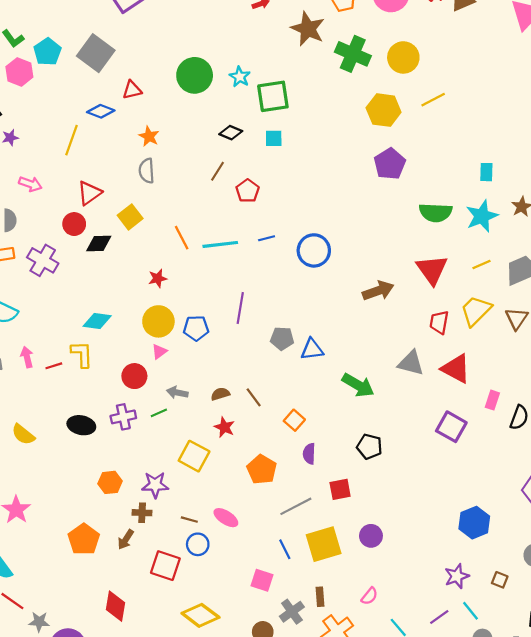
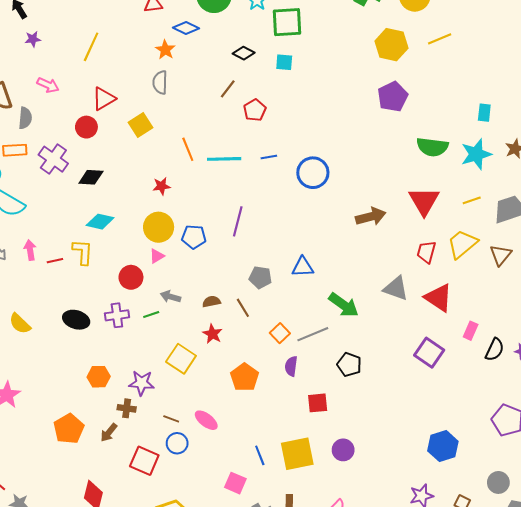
blue diamond: (101, 111) -> (186, 28), moved
black diamond: (99, 244) -> (91, 177), moved
gray pentagon: (282, 338) -> (260, 277), moved
gray line: (296, 506) -> (313, 334), moved

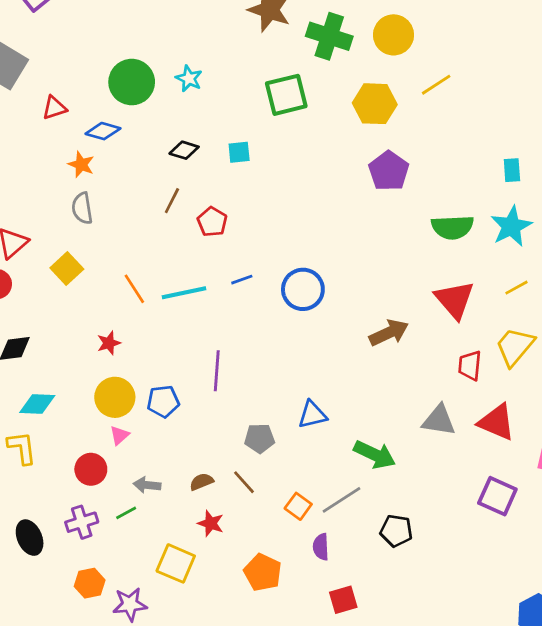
green square: (287, 22) -> (286, 95), moved
black ellipse: (76, 320) -> (30, 538), turned 60
orange hexagon: (99, 377) -> (90, 583), moved
red square: (318, 403) -> (343, 600), moved

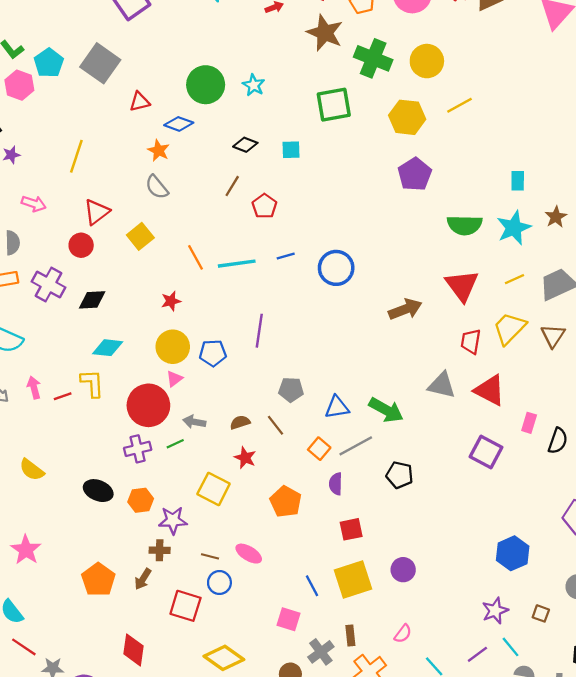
gray semicircle: (82, 208) -> (157, 187), turned -35
blue triangle: (312, 415) -> (337, 407), moved
red circle: (91, 469) -> (148, 405), size x1.6
black ellipse: (30, 538) -> (98, 491), moved, turned -48

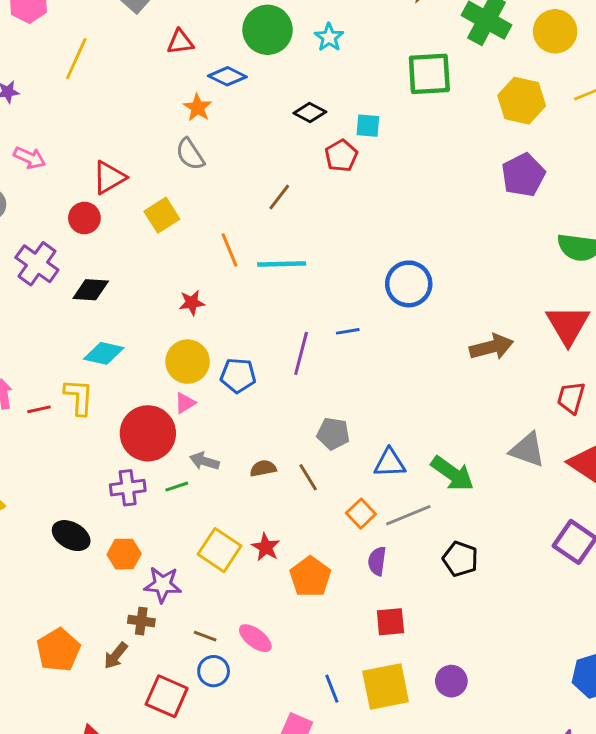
yellow line: (76, 156) -> (76, 59), moved
brown line: (232, 186) -> (279, 197), moved
red pentagon: (264, 206) -> (341, 156), moved
blue line: (286, 256) -> (348, 331), moved
red star: (245, 458) -> (266, 547), moved

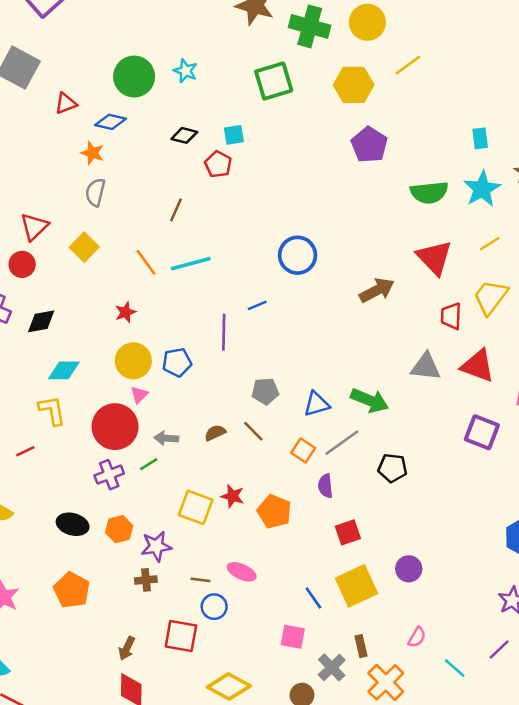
gray semicircle: (190, 154) -> (95, 192), turned 60
red line: (39, 409) -> (25, 451), moved
orange pentagon: (58, 650) -> (72, 590), moved
brown arrow: (116, 656) -> (127, 648), moved

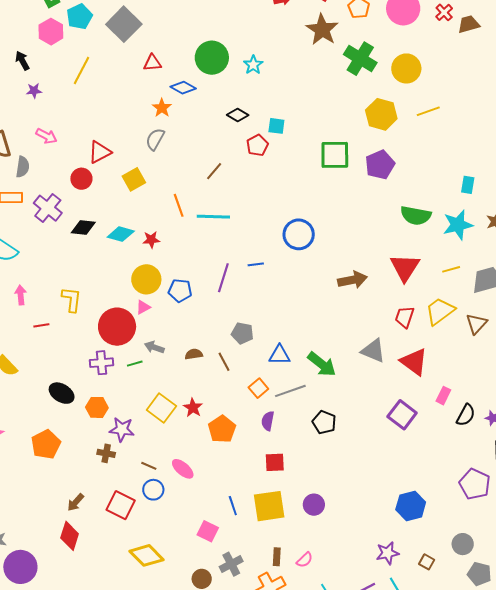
green square: (274, 81) -> (335, 155), moved
cyan diamond: (64, 370) -> (121, 234), moved
brown rectangle: (361, 646) -> (277, 557), moved

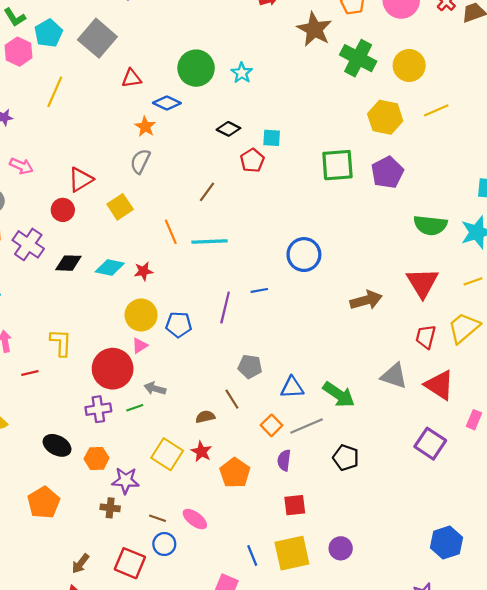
brown semicircle: (194, 354) -> (205, 417), moved

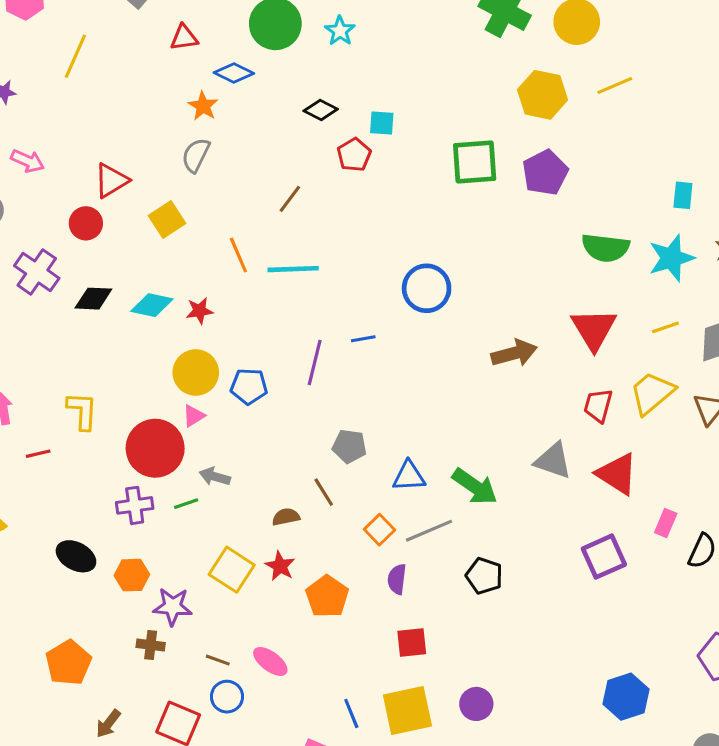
purple square: (430, 444) -> (604, 557), turned 32
orange pentagon: (44, 502) -> (68, 663), moved

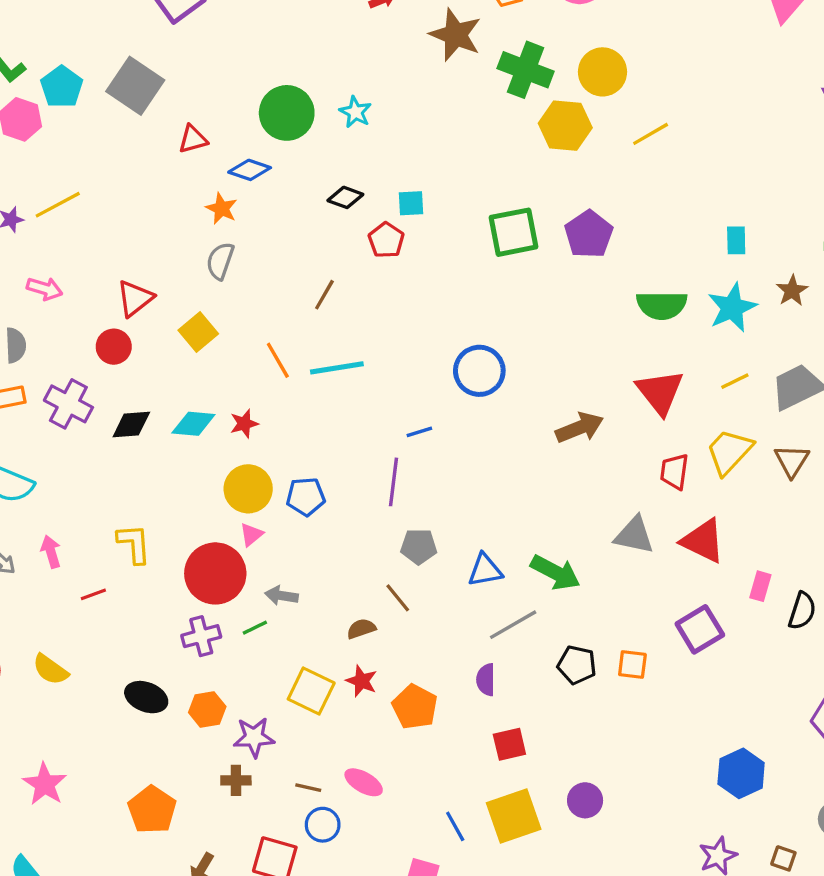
yellow line: (75, 56) -> (58, 205), moved, turned 45
yellow hexagon: (543, 95) -> (565, 126), moved
purple line: (315, 363) -> (393, 482), moved
orange square: (379, 530) -> (632, 664), moved, turned -32

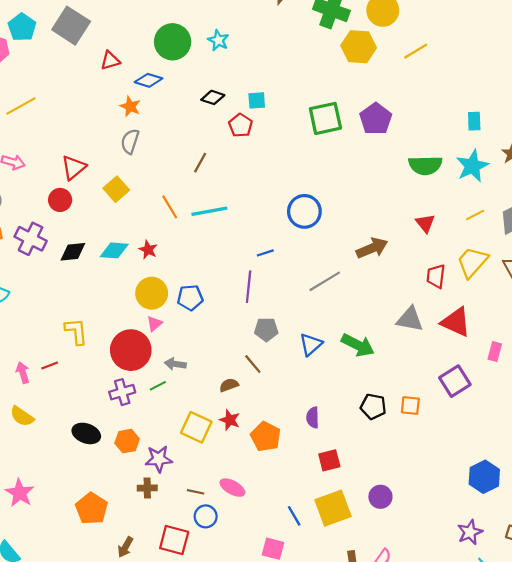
red triangle: (660, 392) -> (425, 223), size x0.6
red star: (244, 424) -> (148, 250), turned -30
pink arrow: (51, 552) -> (23, 373), moved
blue triangle: (485, 570) -> (311, 344), turned -30
gray line: (513, 625) -> (325, 281), moved

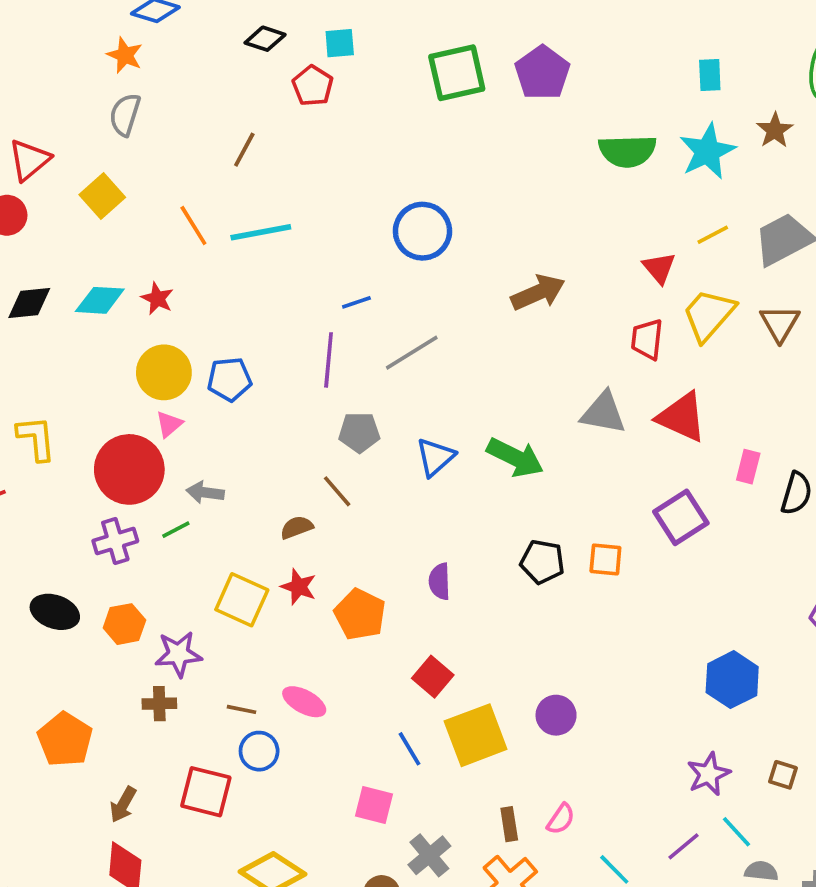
red triangle: (425, 223) -> (659, 268), moved
gray line: (325, 281) -> (412, 353), moved
red square: (329, 460) -> (433, 677), moved, turned -35

